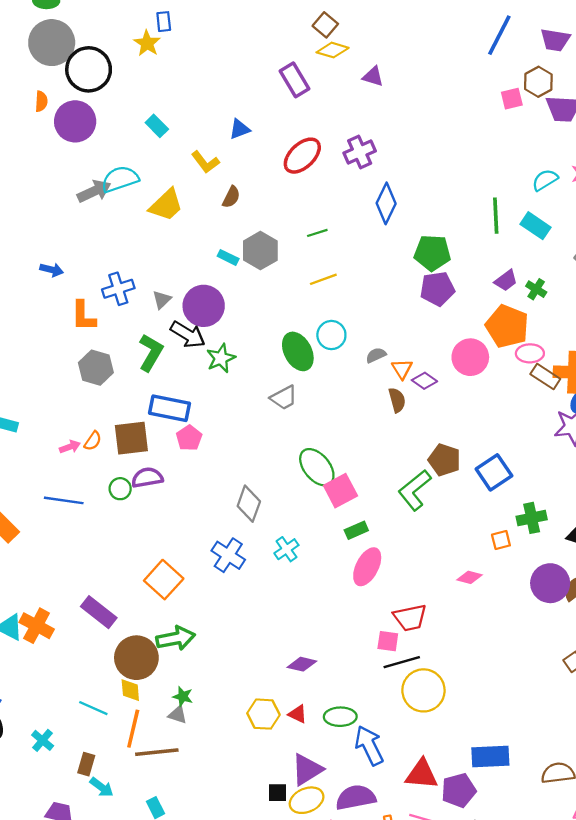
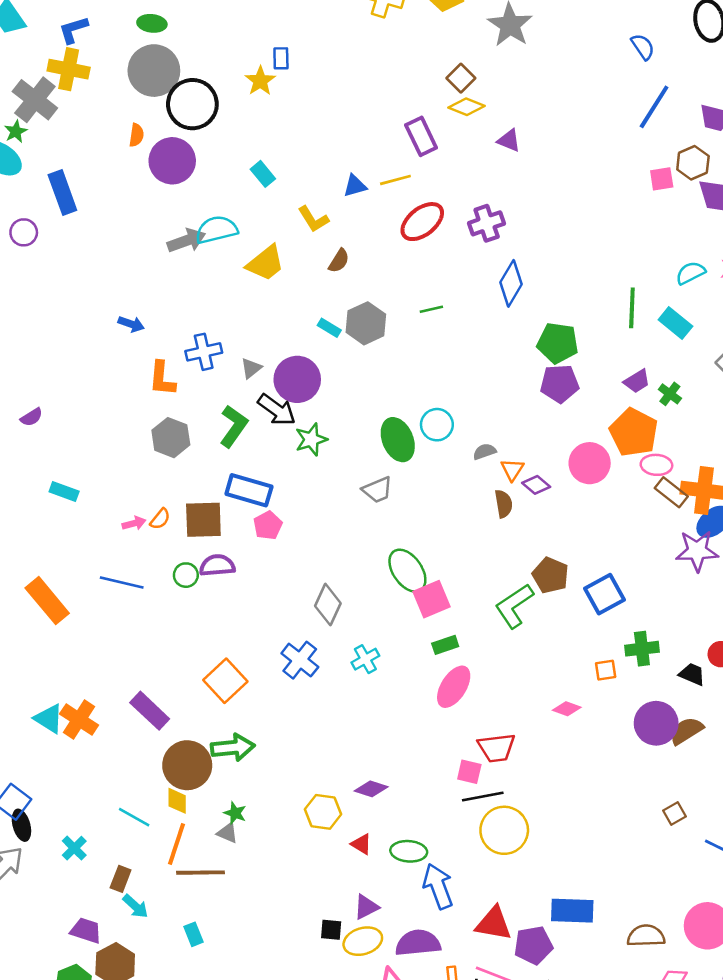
yellow line: (323, 279) -> (395, 180), moved
yellow hexagon: (263, 714) -> (323, 812), moved
purple triangle: (307, 770) -> (366, 907), size x0.7

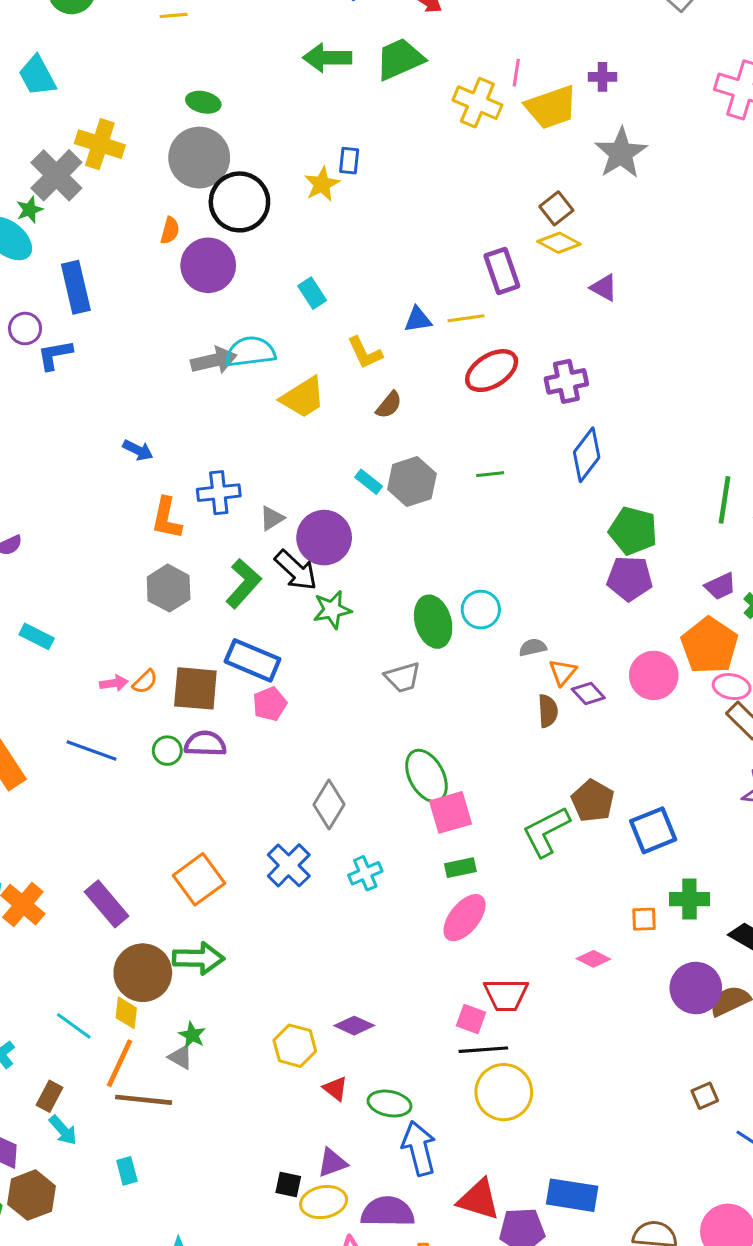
blue L-shape: (73, 30) -> (55, 355), moved

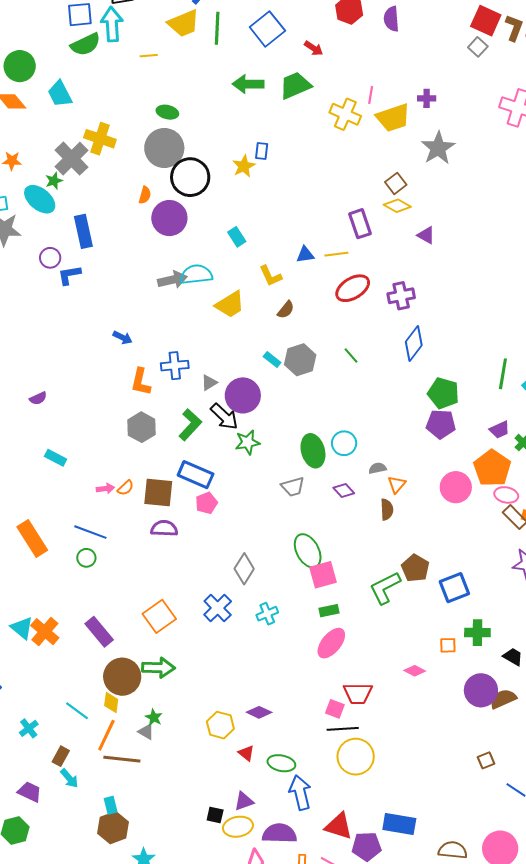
green line: (490, 474) -> (351, 355), turned 54
purple diamond: (588, 693) -> (344, 491), moved
green circle: (167, 751) -> (86, 558), moved
brown hexagon: (32, 1195) -> (113, 828), moved

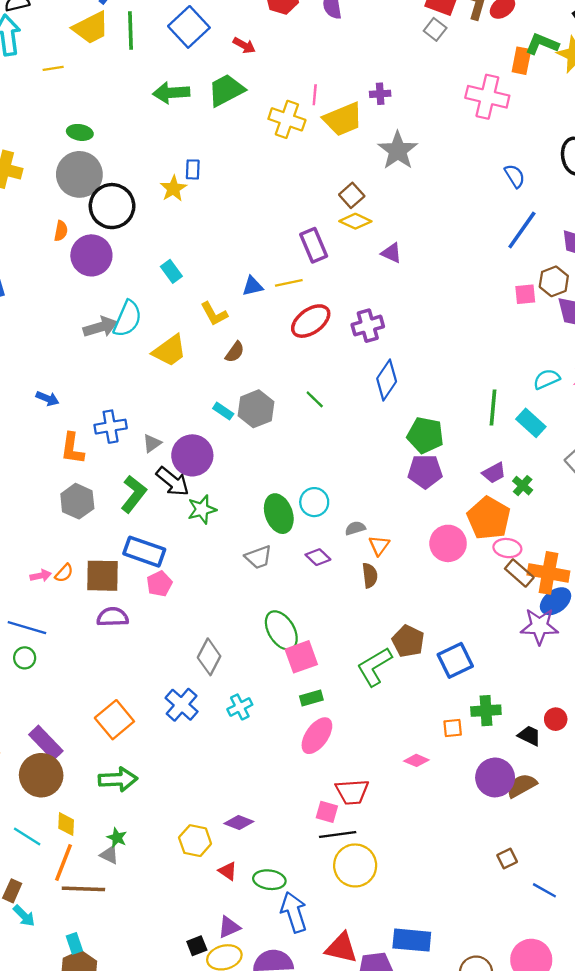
cyan semicircle: (196, 274) -> (128, 319), turned 124
brown circle: (122, 677) -> (41, 775), moved
black square: (215, 815) -> (197, 946), turned -30

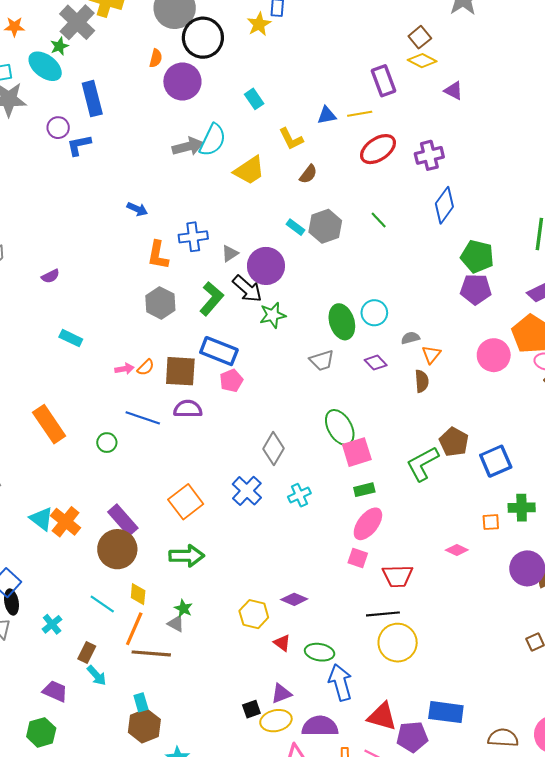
blue line: (27, 628) -> (143, 418), moved
pink square: (327, 812) -> (358, 558), moved

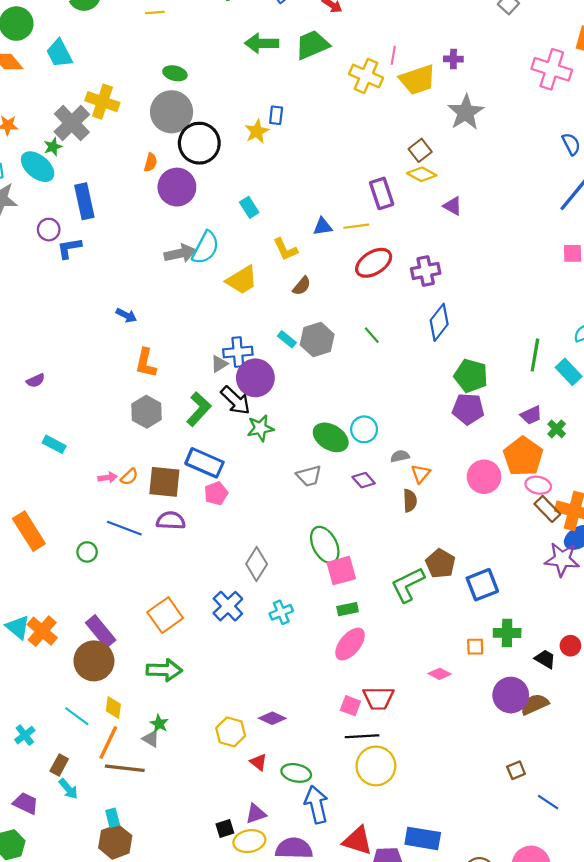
blue cross: (193, 237) -> (238, 352), moved
green ellipse: (342, 322) -> (331, 437), turned -44
pink square: (358, 558) -> (350, 706), moved

